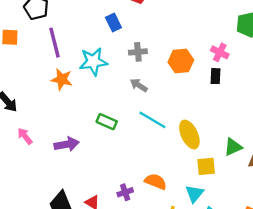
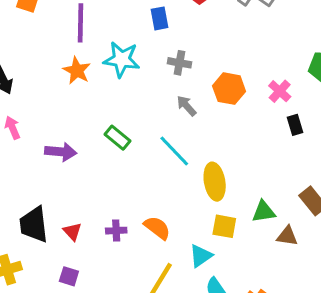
black rectangle: (216, 76) -> (295, 125), moved, turned -35
gray arrow: (139, 85) -> (186, 106), moved

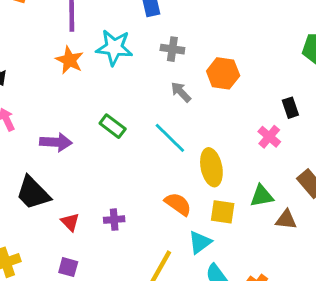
pink cross: (280, 91) -> (269, 137), moved
black trapezoid: (34, 225) -> (33, 193), moved, turned -36
orange semicircle: (157, 228) -> (178, 204), moved

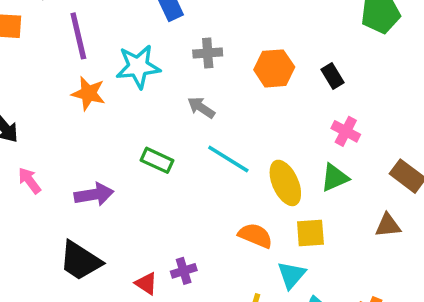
gray arrow: (181, 92) -> (201, 108), moved
black rectangle: (290, 108) -> (332, 76), moved
green triangle: (262, 196) -> (335, 178), moved
red triangle: (70, 222) -> (146, 283), moved

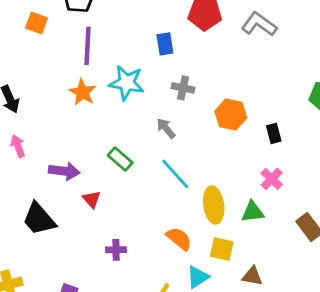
brown triangle: (388, 225) -> (252, 276), moved
red triangle: (146, 283) -> (92, 199), moved

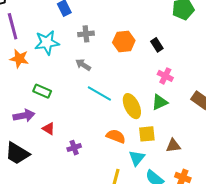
green rectangle: (120, 159) -> (42, 91), moved
purple cross: (116, 250) -> (74, 148), moved

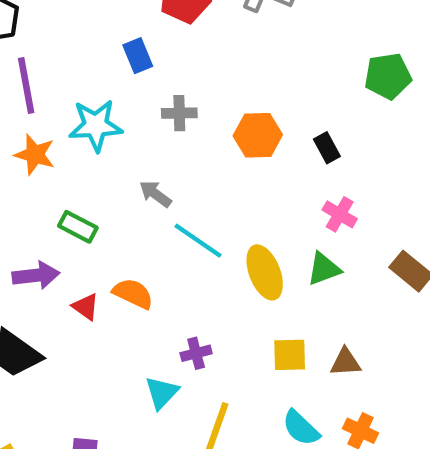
gray arrow: (83, 65) -> (155, 194), moved
yellow square: (147, 134) -> (290, 355), moved
orange semicircle: (116, 136) -> (133, 294), moved
purple cross: (74, 148) -> (196, 353), moved
cyan triangle: (137, 158) -> (162, 393), moved

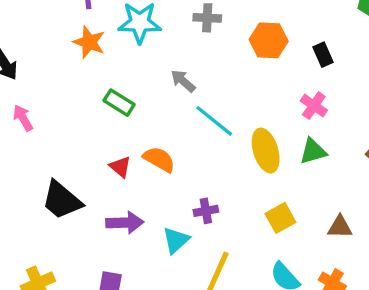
pink cross: (340, 214) -> (314, 106), moved
purple arrow: (36, 275) -> (125, 223), moved
yellow square: (290, 355) -> (280, 218), turned -32
brown triangle: (345, 362) -> (340, 227), moved

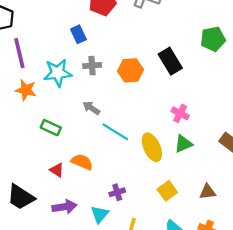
gray cross: (207, 18) -> (92, 66), moved
orange hexagon: (269, 40) -> (131, 70), moved
black rectangle: (323, 55) -> (170, 61), moved, size x1.6

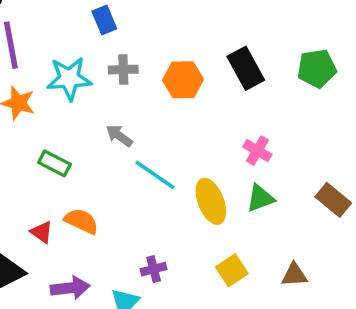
green pentagon: (213, 39) -> (317, 68), moved
orange semicircle: (82, 162) -> (81, 221), moved
red triangle: (57, 170) -> (42, 232), moved

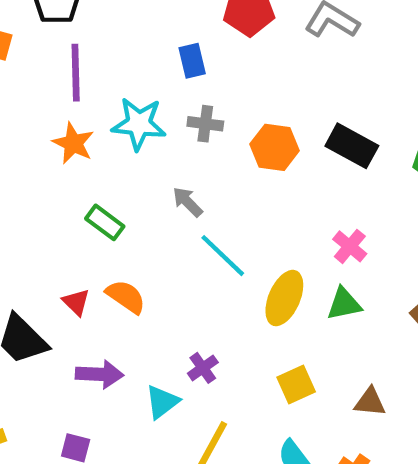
black rectangle: (246, 68) -> (352, 146), turned -42
yellow ellipse: (211, 201) -> (284, 298), turned 36
purple cross: (154, 269) -> (203, 368), turned -30

